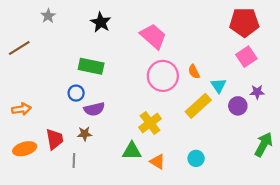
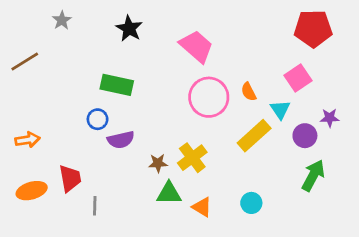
pink square: (246, 57) -> (298, 78), moved
brown star: (85, 134) -> (158, 163), moved
green arrow: (264, 144) -> (313, 176), moved

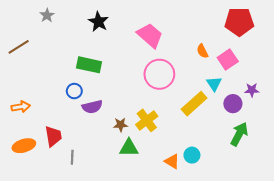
orange semicircle: (249, 92) -> (202, 51), moved
orange triangle: (202, 207) -> (172, 161), moved

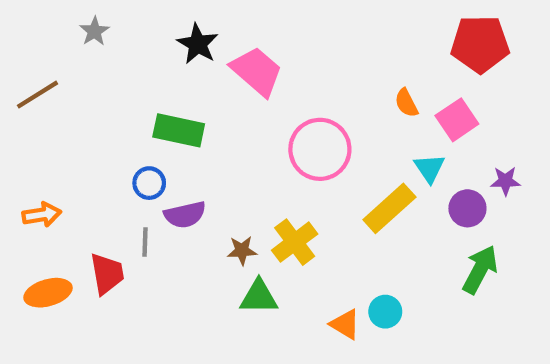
pink trapezoid: (150, 35) -> (257, 71), moved
gray line: (72, 157) -> (145, 242), moved

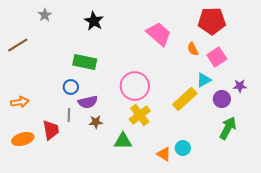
red pentagon: (480, 44) -> (212, 21), moved
pink trapezoid: (257, 71) -> (159, 34), moved
pink circle: (320, 149) -> (135, 86), moved
cyan triangle: (430, 168) -> (204, 80), turned 35
brown star: (242, 251) -> (96, 122), moved

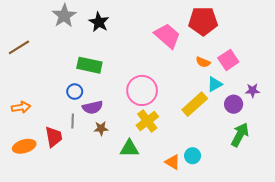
gray star: (45, 15) -> (64, 16), moved, size x1.6
red pentagon: (212, 21) -> (203, 21), moved
orange semicircle: (193, 49) -> (203, 62), moved, turned -40

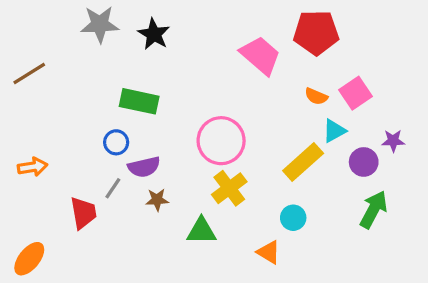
gray star: (64, 16) -> (100, 24), turned 30
gray line: (73, 121) -> (113, 188), turned 32
orange ellipse: (24, 146) -> (29, 259), moved, turned -35
cyan circle: (193, 156) -> (293, 218), moved

